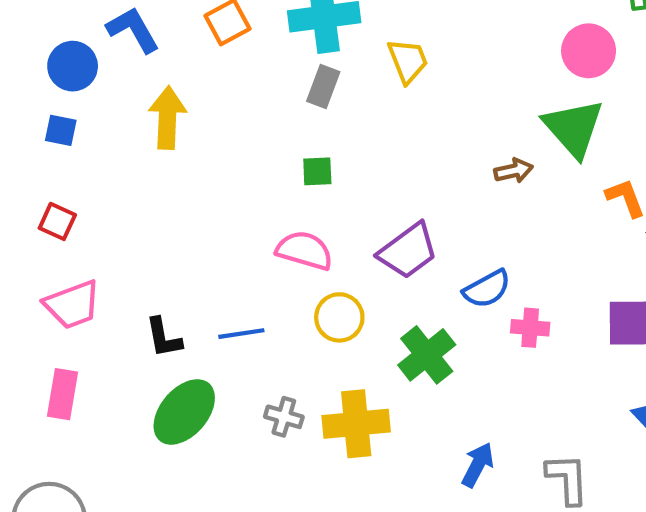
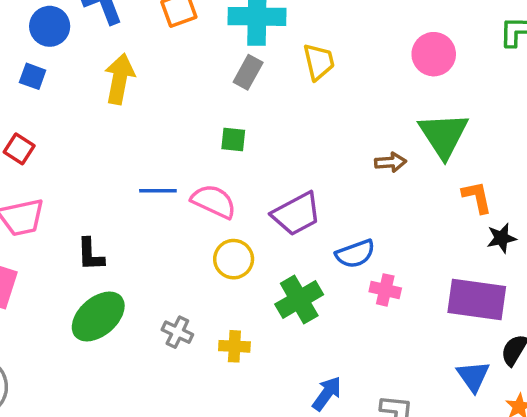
pink circle: (589, 51) -> (434, 54), moved
blue line: (241, 334) -> (158, 191), moved
yellow cross: (356, 424) -> (234, 346), size x0.6

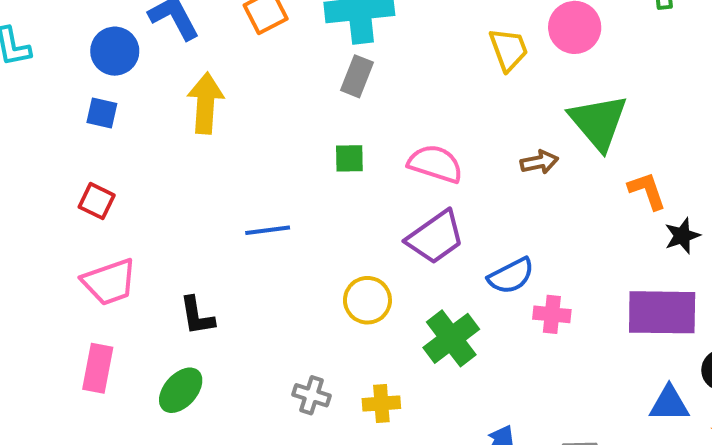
yellow trapezoid: (319, 62) -> (509, 49), moved
pink semicircle: (214, 201) -> (435, 164), moved
green ellipse: (98, 316) -> (181, 390), moved, size x0.7
blue triangle: (473, 376) -> (669, 404), turned -48

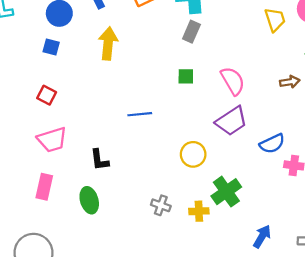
pink semicircle: (435, 164) -> (233, 81), turned 40
green cross: (451, 338) -> (226, 192), moved
green ellipse: (181, 390) -> (89, 200), turned -60

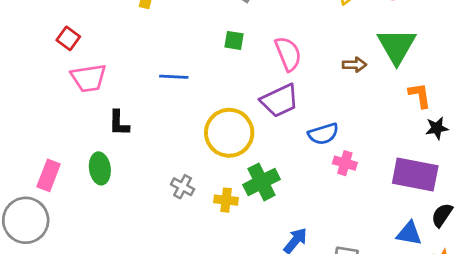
pink trapezoid: (52, 140) -> (89, 78), moved
yellow circle: (193, 154) -> (229, 133), size x1.6
pink rectangle: (44, 187) -> (49, 175), moved

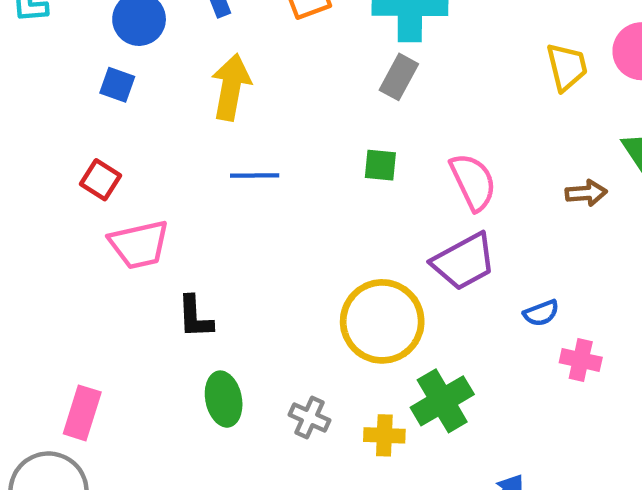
blue line: (174, 77) -> (255, 176), moved
blue semicircle: (323, 134) -> (541, 313), size x0.7
green ellipse: (100, 168) -> (224, 399), moved

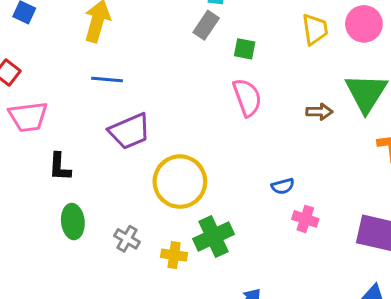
green square: (380, 165) -> (245, 49), moved
purple trapezoid: (464, 262) -> (129, 131), moved

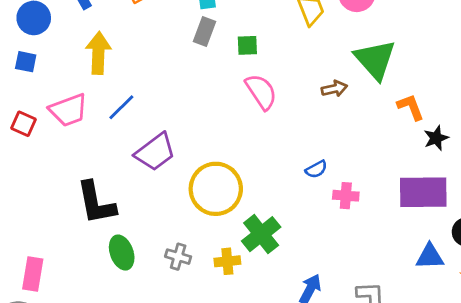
blue line: (107, 80) -> (121, 107), turned -36
pink trapezoid: (28, 117) -> (68, 110), moved
black L-shape: (60, 167) -> (96, 203), size x1.6

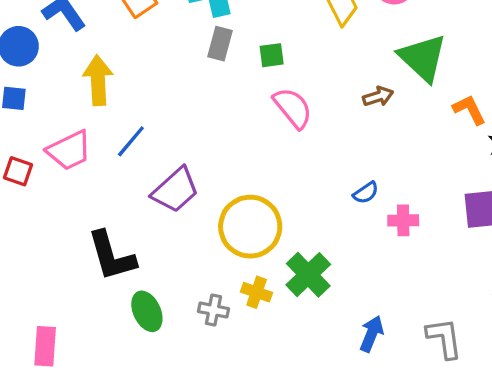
yellow cross: (227, 261) -> (257, 292), moved, turned 30

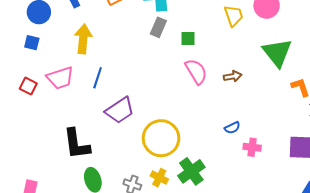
brown arrow: (378, 96) -> (233, 76), moved
blue line: (131, 141) -> (98, 78), turned -30

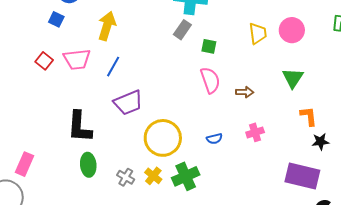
green triangle: (277, 53) -> (293, 78), size x0.7
blue semicircle: (232, 128) -> (214, 139), moved
pink cross: (252, 147) -> (255, 132), moved, turned -36

